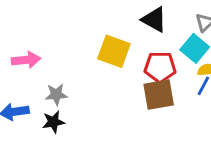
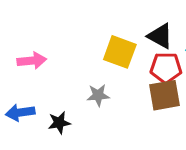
black triangle: (154, 20) -> (160, 36), moved
gray star: (56, 95) -> (98, 95), moved

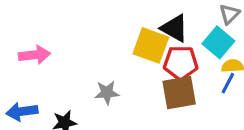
yellow square: (120, 52) -> (151, 45), moved

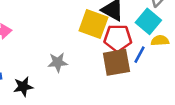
blue line: (228, 83) -> (139, 55), moved

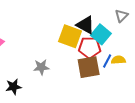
cyan square: (148, 21) -> (101, 34), moved
yellow semicircle: (160, 41) -> (118, 60), moved

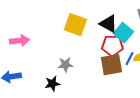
yellow square: (70, 36) -> (75, 25), moved
black star: (14, 87) -> (52, 84), moved

